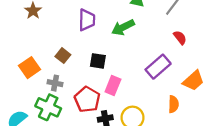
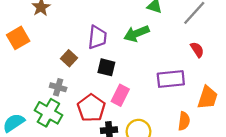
purple trapezoid: (87, 20) -> (97, 37), moved
purple rectangle: (158, 67) -> (171, 79), turned 30
orange square: (29, 68) -> (18, 38), moved
orange trapezoid: (193, 81) -> (208, 97), turned -35

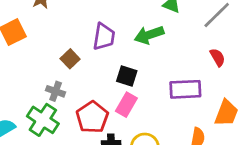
black square: (106, 67) -> (127, 76), moved

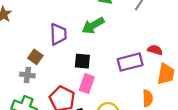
red semicircle: (218, 57) -> (155, 50), moved, turned -32
gray cross: (56, 91) -> (27, 75), moved

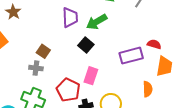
purple trapezoid: (58, 34) -> (70, 17), moved
black square: (82, 61) -> (86, 45), moved, turned 35

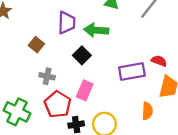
green arrow: (97, 22) -> (96, 30), turned 30
brown square: (43, 51) -> (36, 45), moved
gray cross: (36, 68) -> (47, 76), moved

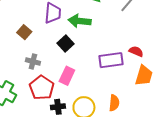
orange semicircle: (147, 111) -> (114, 103), moved

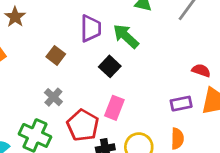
green arrow: (80, 21) -> (126, 36), turned 40
purple rectangle: (111, 60) -> (181, 104), moved, size x0.7
gray cross: (33, 62) -> (53, 97), moved, turned 32

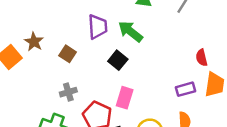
brown star: (15, 17) -> (34, 42), moved
red semicircle: (201, 70) -> (202, 58), turned -119
gray cross: (53, 97) -> (68, 92), turned 35

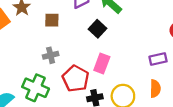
brown square: (68, 54) -> (52, 20), turned -35

